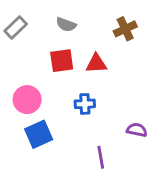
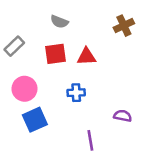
gray rectangle: (16, 27) -> (14, 46), moved
brown cross: (125, 29) -> (124, 26), moved

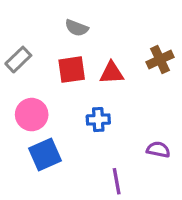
brown cross: (124, 26) -> (160, 60), moved

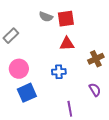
brown cross: (160, 60) -> (96, 59), moved
red square: (72, 70) -> (66, 19), moved
purple semicircle: (158, 150) -> (95, 90), turned 48

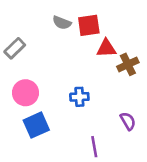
red triangle: (67, 44) -> (106, 48), moved
brown cross: (96, 59) -> (128, 64), moved

